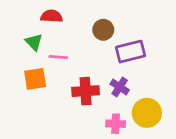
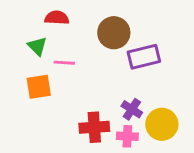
brown circle: (103, 30) -> (114, 33), size x1.4
purple cross: (120, 87) -> (132, 109), moved
red cross: (86, 91) -> (94, 127), moved

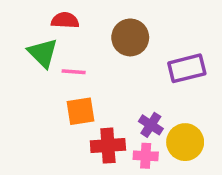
green triangle: (37, 46) -> (43, 53), size x1.4
purple rectangle: (144, 57) -> (187, 68), moved
orange square: (39, 87) -> (80, 111), moved

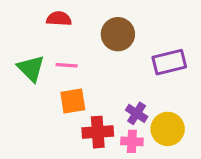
green triangle: (43, 53) -> (31, 68), moved

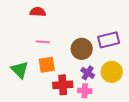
brown circle: (118, 34) -> (82, 49), moved
green triangle: (31, 68) -> (20, 70), moved
yellow circle: (168, 129) -> (112, 72), moved

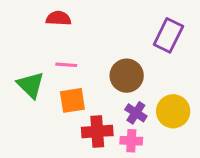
purple rectangle: (109, 40) -> (168, 35), moved, turned -50
green triangle: (20, 70) -> (31, 85), moved

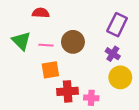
brown circle: (127, 76) -> (73, 42), moved
green triangle: (31, 85) -> (21, 41), moved
purple cross: (136, 113) -> (113, 54), moved

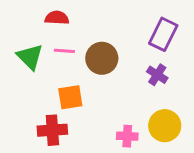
pink line: (46, 45) -> (64, 51), moved
yellow circle: (120, 77) -> (165, 126), moved
red cross: (68, 91) -> (52, 130), moved

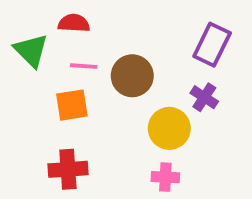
green triangle: (30, 57) -> (31, 50), moved
orange square: (70, 97) -> (72, 105), moved
yellow circle: (165, 126) -> (169, 128), moved

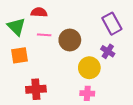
purple rectangle: (212, 45) -> (112, 24), turned -55
orange square: (72, 105) -> (19, 55), moved

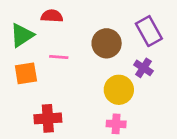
green triangle: (16, 27) -> (22, 35), turned 42
pink line: (44, 35) -> (59, 57), moved
brown circle: (70, 40) -> (107, 43), moved

